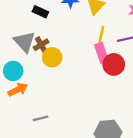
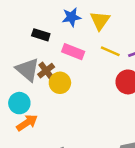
yellow line: (101, 35) -> (110, 51), turned -72
pink rectangle: (101, 53) -> (73, 52), moved, turned -42

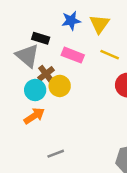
gray triangle: (28, 70) -> (27, 56), moved
cyan circle: (19, 103) -> (35, 90), moved
orange arrow: (27, 123) -> (34, 116), moved

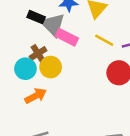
gray triangle: (27, 56) -> (53, 25), moved
orange arrow: (34, 116) -> (36, 96), moved

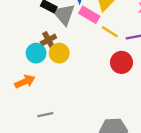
pink rectangle: (67, 37) -> (89, 15), moved
orange arrow: (36, 96) -> (25, 82), moved

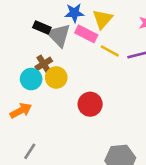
red circle: (121, 62) -> (90, 104), moved
gray line: (45, 115) -> (30, 151), moved, turned -42

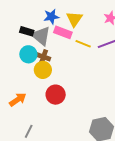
brown cross: (44, 64) -> (43, 57), moved, turned -32
cyan circle: (31, 79) -> (28, 54), moved
red circle: (90, 104) -> (56, 95), moved

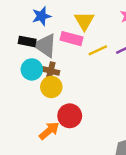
blue star: (51, 17) -> (41, 16), moved
yellow line: (83, 44) -> (98, 50), turned -42
orange arrow: (18, 100) -> (49, 131), moved

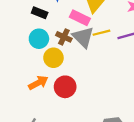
gray triangle: (45, 45) -> (83, 37), moved
brown cross: (51, 71) -> (64, 37), moved
orange arrow: (49, 131) -> (38, 83), moved

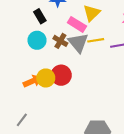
black rectangle: (40, 13) -> (40, 16), turned 32
yellow circle: (53, 58) -> (46, 78), moved
red circle: (65, 87) -> (61, 75), moved

